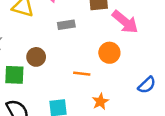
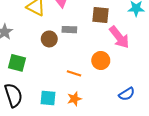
brown circle: (36, 57) -> (49, 39), moved
orange star: (100, 101) -> (74, 99), moved

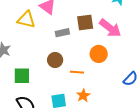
brown square: (101, 15) -> (85, 23), moved
brown circle: (49, 39) -> (55, 60), moved

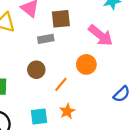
brown square: (85, 23) -> (61, 19), moved
orange line: (77, 72) -> (61, 84), turned -56

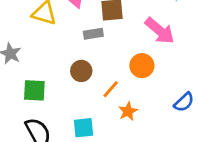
orange star: (67, 111) -> (128, 111), moved

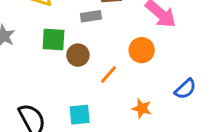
green square: (34, 90) -> (53, 39), moved
orange star: (128, 111) -> (142, 108), moved, turned -30

